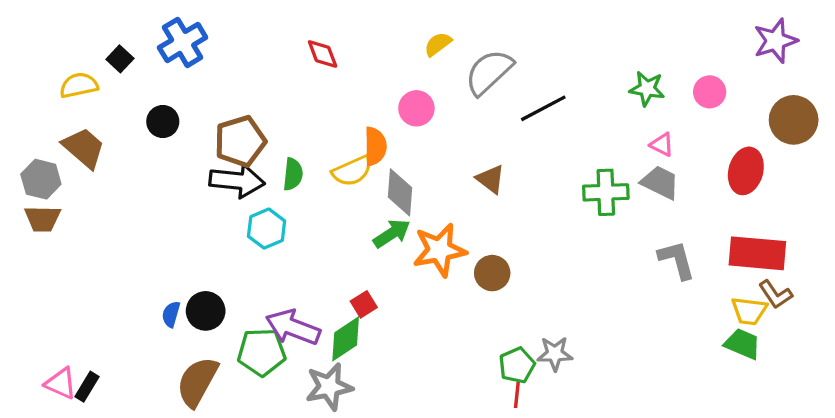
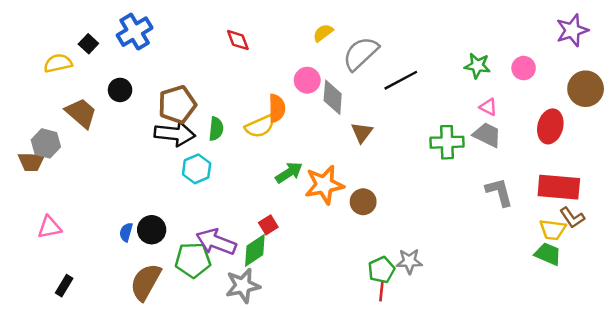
brown trapezoid: (84, 148) -> (81, 113), moved
gray hexagon: (41, 179) -> (46, 143), moved
brown triangle: (491, 179) -> (362, 132), turned 30
gray diamond: (400, 192) -> (333, 97), moved
pink triangle: (61, 383) -> (50, 227), moved, turned -35

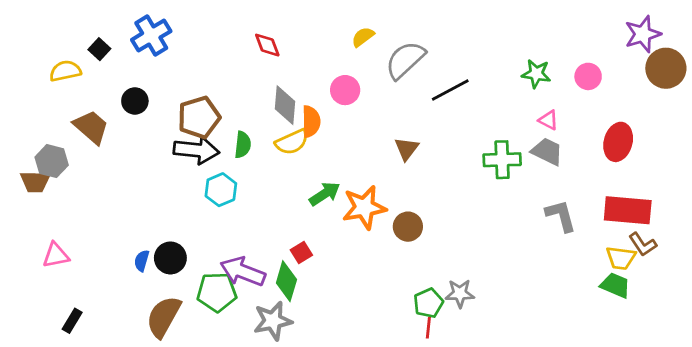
brown circle: (586, 89) -> (666, 68), moved
gray diamond: (333, 97) -> (285, 105), moved
green diamond: (255, 250) -> (286, 281), turned -40

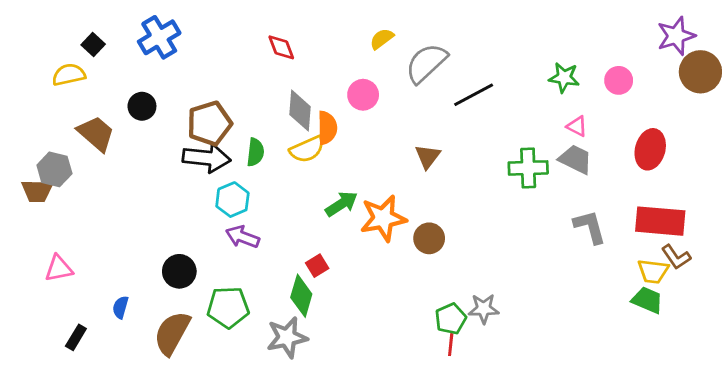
black square: (99, 49) -> (93, 45), moved
blue semicircle: (142, 261) -> (120, 307), moved
purple arrow: (243, 272) -> (242, 237), moved, size x0.7

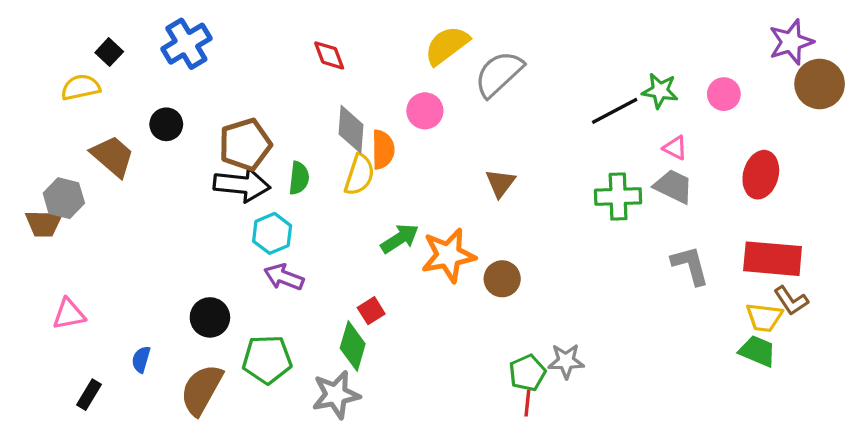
yellow semicircle: (382, 39) -> (447, 45), size x1.6
black line: (474, 95) -> (615, 111), moved
yellow semicircle: (307, 149) -> (359, 175), turned -48

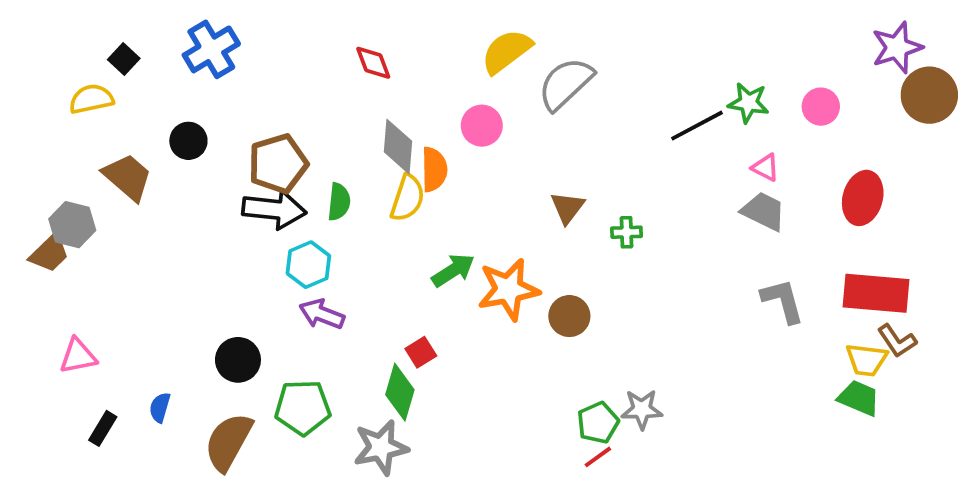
green cross: (618, 197) -> (627, 232), moved, size x0.6
brown trapezoid: (44, 223) -> (49, 253), turned -45
black rectangle: (89, 395) -> (103, 428), moved
red line: (527, 403) -> (598, 457), turned 48

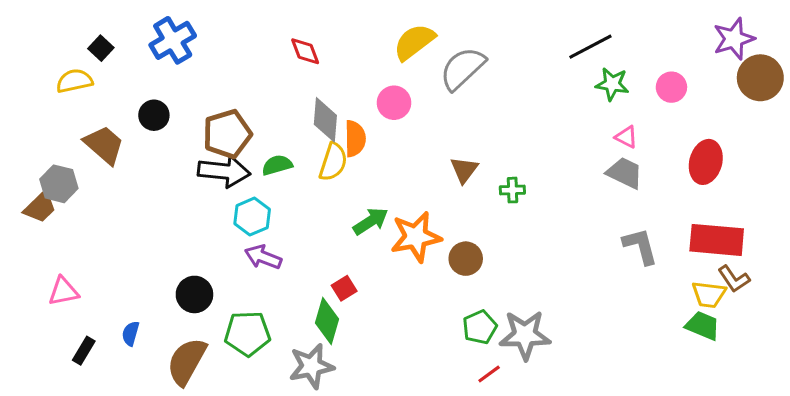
black line: (697, 126) -> (590, 47), moved
green semicircle: (339, 202) -> (277, 165), turned -112
gray star: (642, 409) -> (525, 335), size x1.5
green pentagon: (598, 423) -> (480, 327), moved

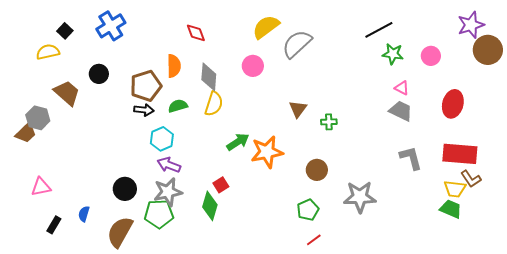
orange semicircle: (355, 139) -> (174, 66), moved
black arrow: (224, 171) -> (144, 110), size x0.6
brown circle: (466, 259) -> (317, 170), moved
gray star: (525, 335) -> (360, 197), moved
gray star: (311, 366) -> (168, 192), moved

